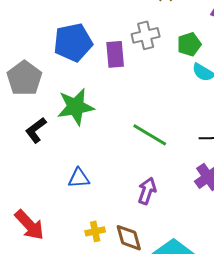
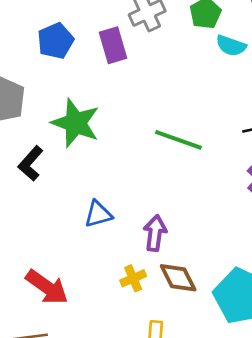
blue pentagon: (73, 42) -> (56, 41), size x0.7
green star: (76, 107) -> (76, 123), turned -30
purple arrow: (147, 191) -> (155, 233), moved

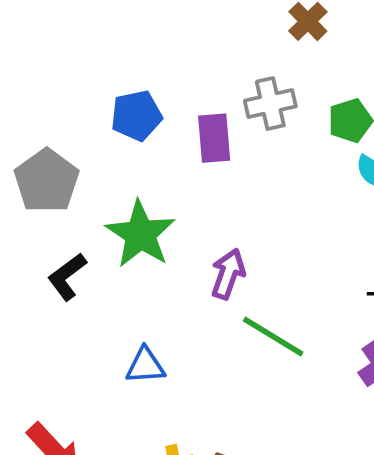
green line: (178, 140) -> (273, 336), moved
purple arrow: (155, 233) -> (228, 274), moved

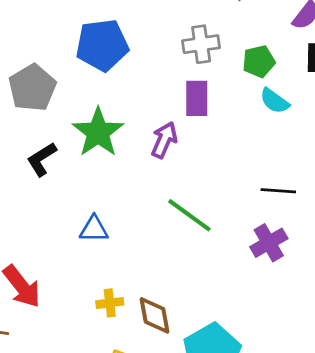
blue pentagon: (136, 116) -> (102, 45), size x1.4
purple rectangle: (214, 138) -> (197, 98), moved
purple arrow: (228, 274) -> (164, 140), moved

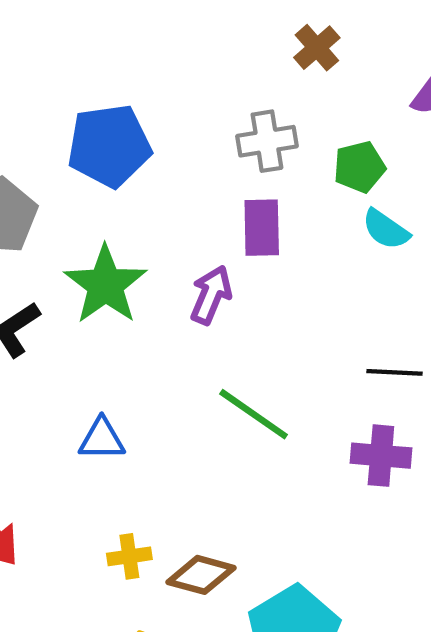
purple cross: (269, 243) -> (381, 456), turned 36
brown diamond: (154, 315) -> (201, 575), turned -63

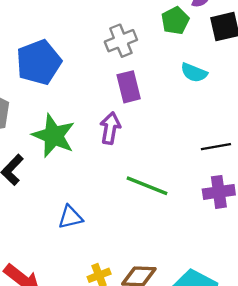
green pentagon: (359, 167) -> (175, 21), moved

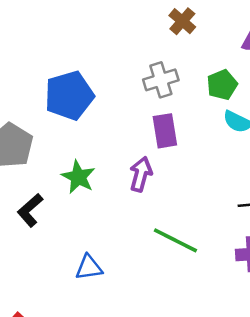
green pentagon: (175, 21) -> (222, 85), moved
green star: (54, 136) -> (78, 177), size x0.7

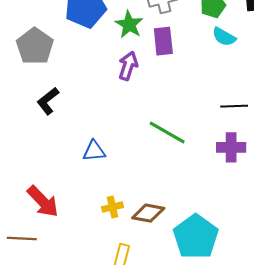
purple arrow: (141, 174) -> (128, 66), moved
green star: (78, 177) -> (129, 25), moved

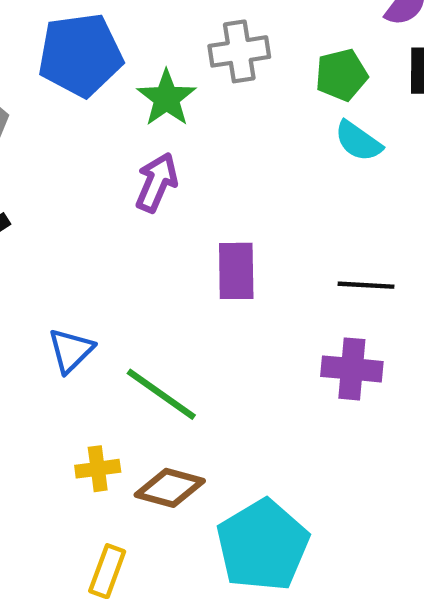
purple rectangle: (163, 41) -> (236, 271), moved
green line: (167, 132) -> (161, 394), moved
blue triangle: (94, 151) -> (71, 350), turned -45

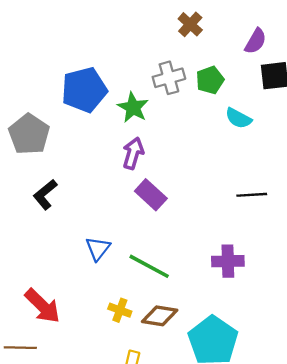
green pentagon: (341, 75) -> (210, 80), moved
purple rectangle: (236, 271) -> (151, 195), moved, turned -40
purple cross: (352, 369) -> (228, 261), moved
yellow cross: (98, 469) -> (120, 310), turned 35

